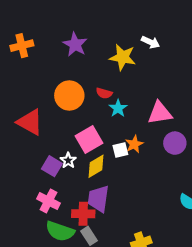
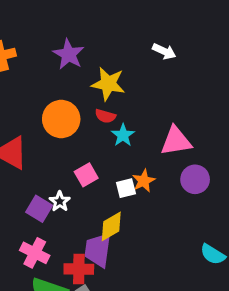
yellow star: (123, 57) -> (108, 84), moved
pink square: (89, 140) -> (86, 175), size x0.7
yellow diamond: (96, 166) -> (111, 226), moved

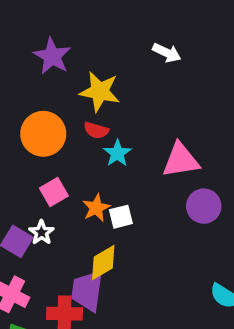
pink square: (86, 175) -> (54, 192), moved
orange star: (144, 181) -> (96, 208), moved

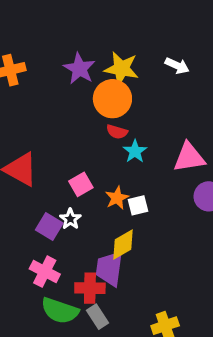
yellow star: (100, 92) -> (121, 69), moved
orange circle: (43, 134) -> (112, 99), moved

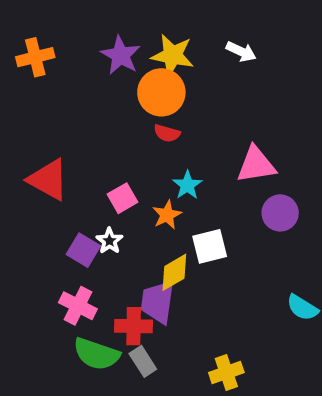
cyan star: (135, 151) -> (187, 185), moved
white square: (138, 205) -> (210, 246), moved, size x1.4

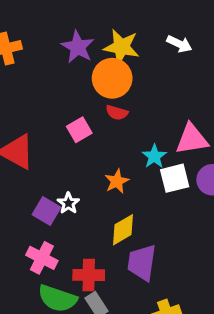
cyan star: (187, 185) -> (154, 156), moved
pink square: (122, 198) -> (79, 130), moved
white square: (210, 246) -> (175, 178), moved
purple trapezoid: (158, 302) -> (142, 263), moved

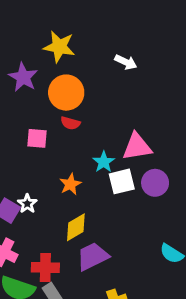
purple star: (78, 47) -> (23, 77), moved
yellow star: (121, 47) -> (59, 47), moved
pink square: (79, 130) -> (37, 138), turned 35
purple trapezoid: (142, 263) -> (93, 256), turned 56

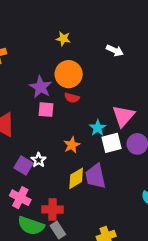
yellow star: (59, 47) -> (63, 39), size x0.6
purple star: (23, 77) -> (41, 87), moved
pink triangle: (137, 147) -> (123, 116), turned -40
purple trapezoid: (93, 256) -> (95, 176), moved, turned -76

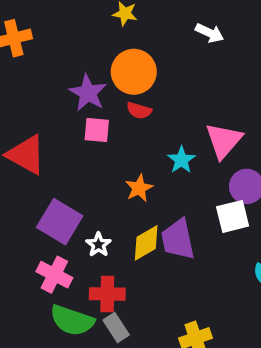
white square: (112, 143) -> (233, 216), moved
white star: (39, 160) -> (98, 245), moved
purple square: (23, 165) -> (60, 222), size x1.4

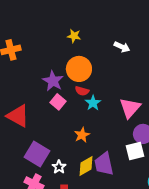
pink square: (97, 130) -> (58, 102), turned 35
cyan star: (181, 160) -> (93, 103), moved

